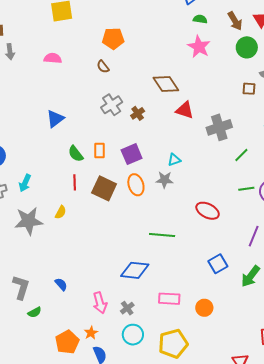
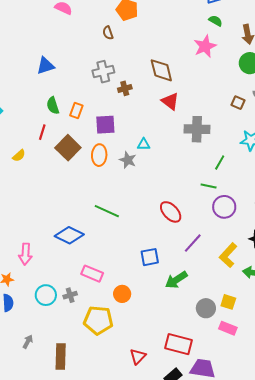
green line: (241, 155) -> (220, 162), moved, turned -35
green line: (246, 189) -> (209, 186), moved
red ellipse: (208, 211) -> (171, 212), moved
gray cross: (127, 308) -> (70, 295), moved
yellow pentagon: (173, 344) -> (98, 320), moved

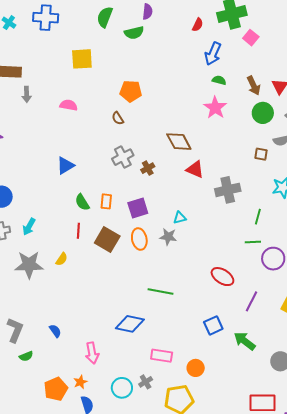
green arrow: (176, 280) -> (245, 341), turned 85

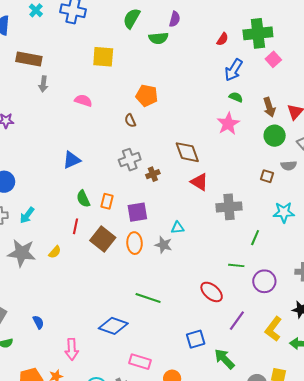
green line: (253, 242) -> (236, 265), moved

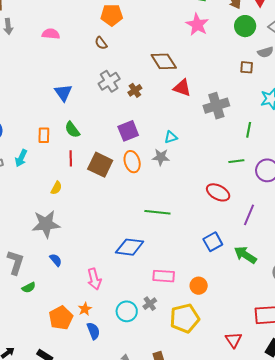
blue triangle: (72, 160) -> (63, 93), moved, turned -30
orange rectangle: (107, 201) -> (44, 135), moved
gray star: (22, 253) -> (46, 224), moved

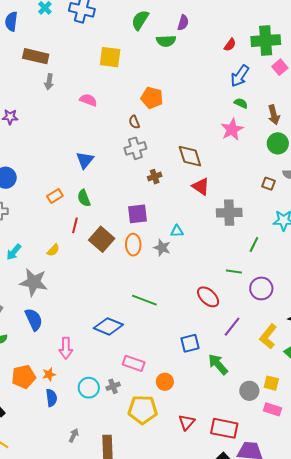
gray cross: (109, 81) -> (135, 148), moved
orange rectangle: (44, 135) -> (55, 196), turned 42
cyan arrow: (21, 158) -> (14, 252), moved
blue semicircle: (56, 260) -> (34, 319), size x1.6
red triangle: (234, 340) -> (187, 422), moved

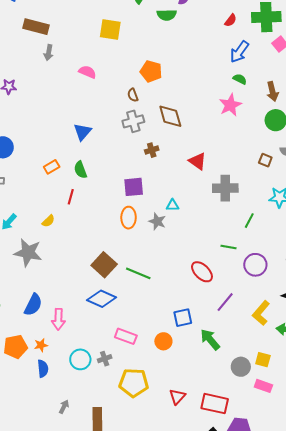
brown diamond: (190, 156) -> (170, 116), moved
brown square: (102, 239) -> (104, 265), moved
blue semicircle: (34, 319) -> (33, 305), moved, turned 50
orange circle: (165, 382) -> (163, 341), moved

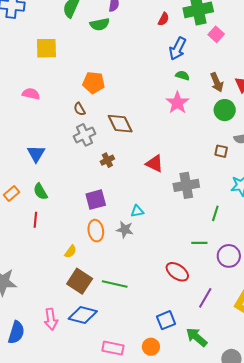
yellow semicircle: (48, 221) -> (71, 251), moved
pink arrow: (58, 319) -> (51, 319), moved

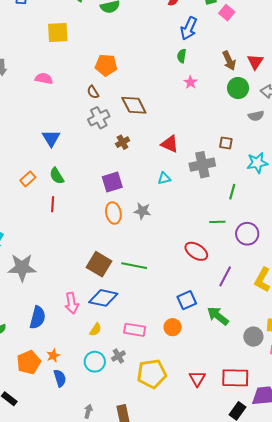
green semicircle: (182, 75) -> (182, 56), moved, turned -96
pink star: (177, 103) -> (191, 82), size x0.6
brown square: (221, 151) -> (226, 143), moved
cyan triangle: (137, 211) -> (164, 178), moved
yellow semicircle: (71, 251) -> (96, 330), moved

